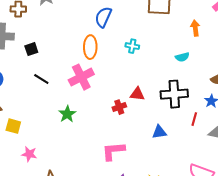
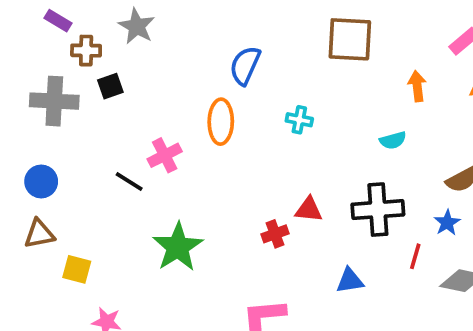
black square: (31, 49) -> (110, 86), moved
pink cross: (81, 77) -> (165, 155), moved, size x0.7
green star: (67, 114) -> (178, 247), size x1.5

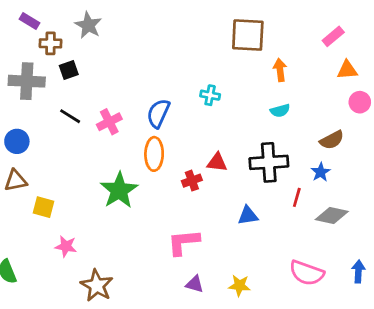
blue semicircle: (245, 66) -> (158, 113), moved
orange arrow: (417, 86) -> (280, 70), moved
orange ellipse: (221, 122) -> (154, 154), moved
black line: (129, 181) -> (70, 116), moved

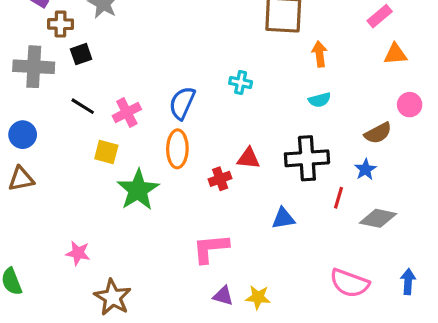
pink circle: (360, 102) -> (410, 105), moved
yellow square: (43, 207) -> (106, 152), moved
yellow star: (239, 286) -> (258, 297), moved

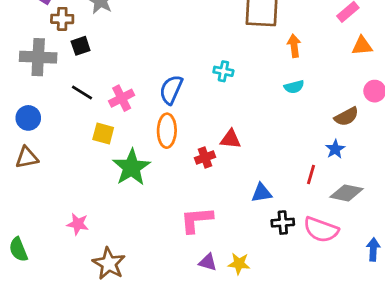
black cross: (307, 158) -> (283, 223), moved, size x0.6
pink semicircle: (350, 283) -> (321, 230), moved

